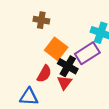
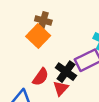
orange square: (56, 49) -> (38, 36), moved

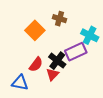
brown cross: (43, 21) -> (60, 19), moved

